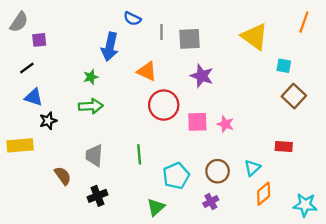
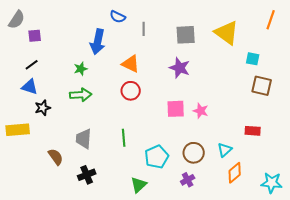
gray square: (189, 39) -> (186, 35), moved
black line: (27, 68) -> (32, 65), moved
brown square: (294, 96) -> (262, 86), turned -30
red circle: (164, 105) -> (131, 91), moved, size x0.7

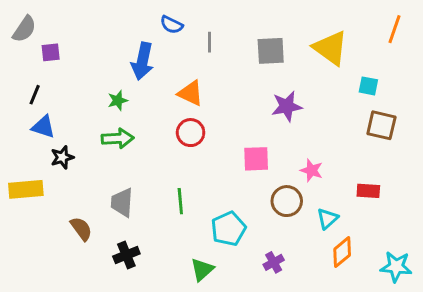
black line: (32, 65) -> (35, 95), moved, turned -32
purple star: (180, 68) -> (287, 106), moved, turned -30
pink star: (201, 111) -> (312, 170), moved
brown circle: (194, 153) -> (287, 201), moved

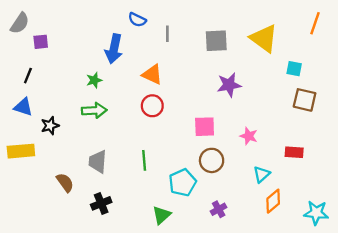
blue triangle: (43, 127) -> (23, 107), moved
brown circle: (287, 201) -> (212, 160), moved

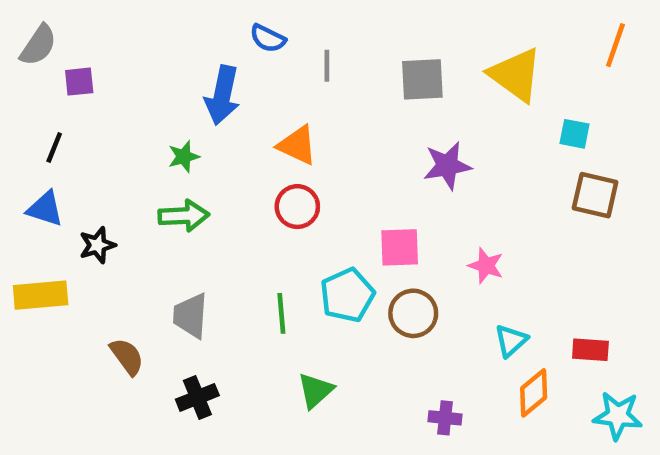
red rectangle: (294, 152) -> (590, 350), moved
cyan pentagon: (183, 183) -> (347, 295), moved
purple cross: (219, 209) -> (445, 418), moved, turned 35
green triangle: (162, 215) -> (316, 391), moved

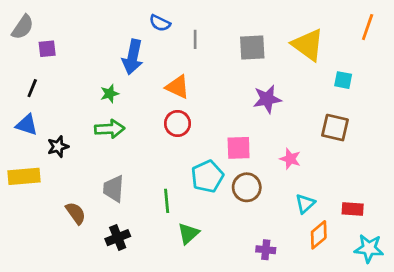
brown square: (595, 195) -> (335, 128), moved
green line: (281, 313) -> (167, 201), moved

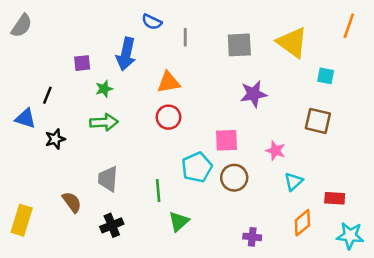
purple square: (47, 49) -> (82, 63), moved
orange triangle: (177, 87) -> (168, 82), turned -35
black line: (32, 88) -> (47, 95), moved
yellow rectangle: (24, 176) -> (22, 220), moved, turned -68
cyan triangle: (305, 204) -> (293, 182), moved

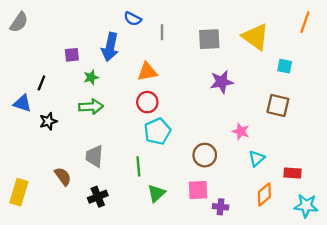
pink square: (226, 140) -> (198, 190), moved
cyan pentagon: (197, 167) -> (157, 131), moved

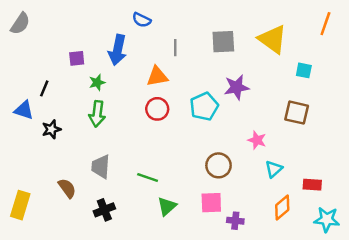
gray line: (162, 32) -> (175, 48), moved
green arrow: (91, 107) -> (97, 114), turned 100
cyan pentagon: (157, 131) -> (204, 107), moved
green line: (138, 166) -> (148, 177), turned -66

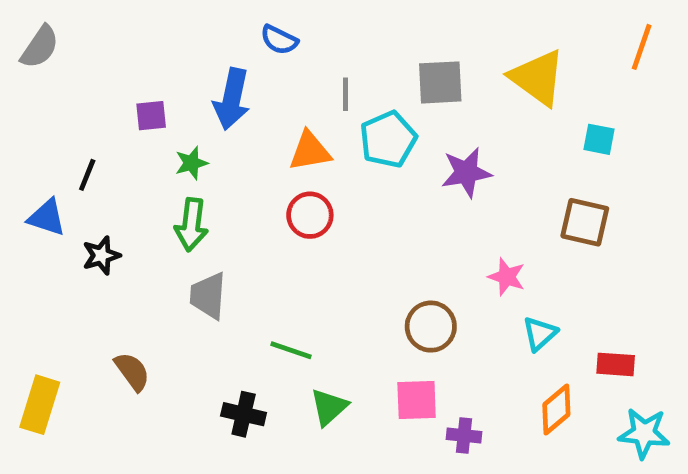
cyan pentagon: (204, 107) -> (388, 139), moved
gray trapezoid: (101, 167) -> (208, 296), moved
black cross: (104, 210) -> (244, 414), moved, turned 35

